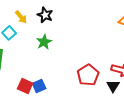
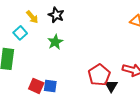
blue square: (39, 86) -> (50, 86), turned 32
black triangle: (113, 86) -> (111, 86), moved

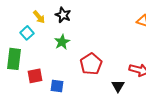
red pentagon: (99, 75) -> (91, 64), moved
red square: (36, 86) -> (35, 76), moved, turned -35

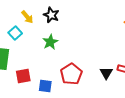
red pentagon: (91, 64) -> (71, 74), moved
black triangle: (118, 86) -> (106, 73), moved

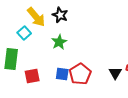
yellow arrow: (27, 17) -> (36, 17), size x1.5
blue square: (45, 86) -> (62, 74), moved

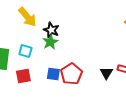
black star: (60, 15) -> (51, 30), moved
cyan square: (24, 33) -> (25, 51), moved, turned -32

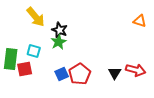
blue square: (53, 74) -> (62, 74), turned -32
red square: (23, 76) -> (25, 69), moved

